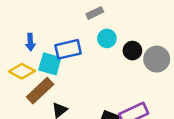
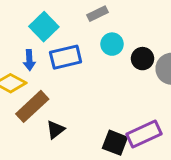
blue arrow: (30, 42) -> (29, 60), moved
cyan square: (50, 64) -> (44, 27), moved, turned 30

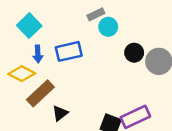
cyan square: (44, 27) -> (29, 26), moved
cyan circle: (112, 44) -> (108, 27), moved

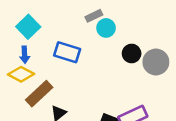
blue rectangle: (69, 51) -> (67, 52), turned 30
blue arrow: (38, 54) -> (25, 55), moved

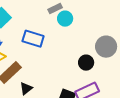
black circle: (132, 53) -> (86, 63), moved

